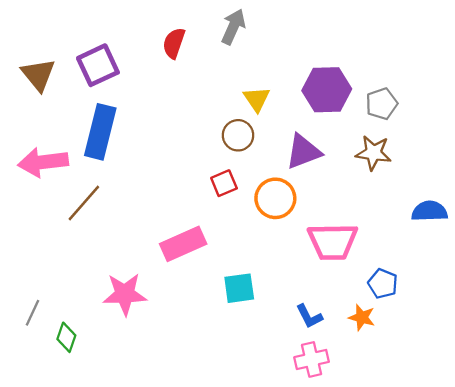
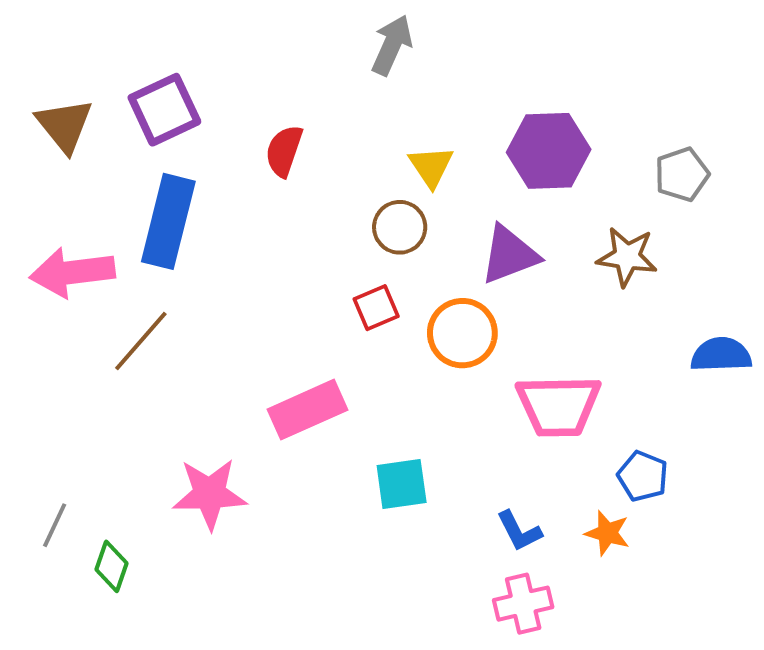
red semicircle: (174, 43) -> (284, 151), moved
gray pentagon: (382, 104) -> (682, 174), moved

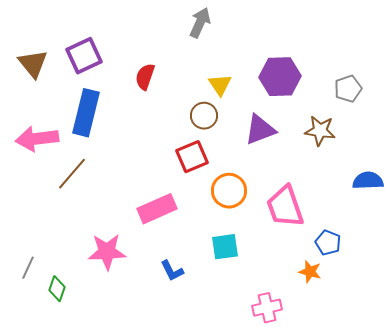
red square: (376, 308) -> (192, 157), size x1.4
orange circle: (462, 333) -> (229, 191), moved
pink trapezoid: (558, 406) -> (285, 207), turned 72
cyan square: (402, 484) -> (225, 247), moved
blue L-shape: (519, 531) -> (172, 271), moved

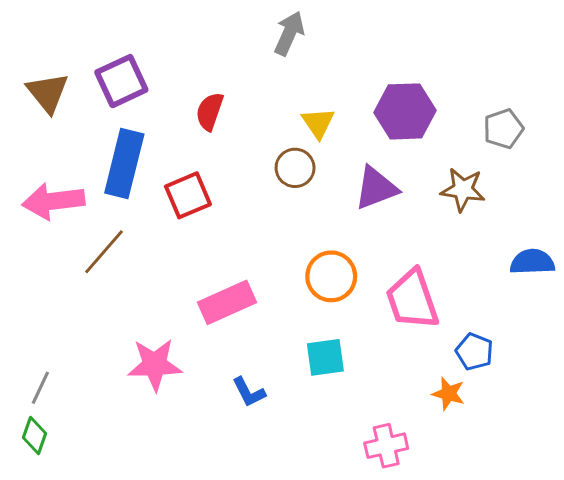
red square: (192, 157) -> (188, 195), moved
green diamond: (57, 289) -> (35, 436), moved

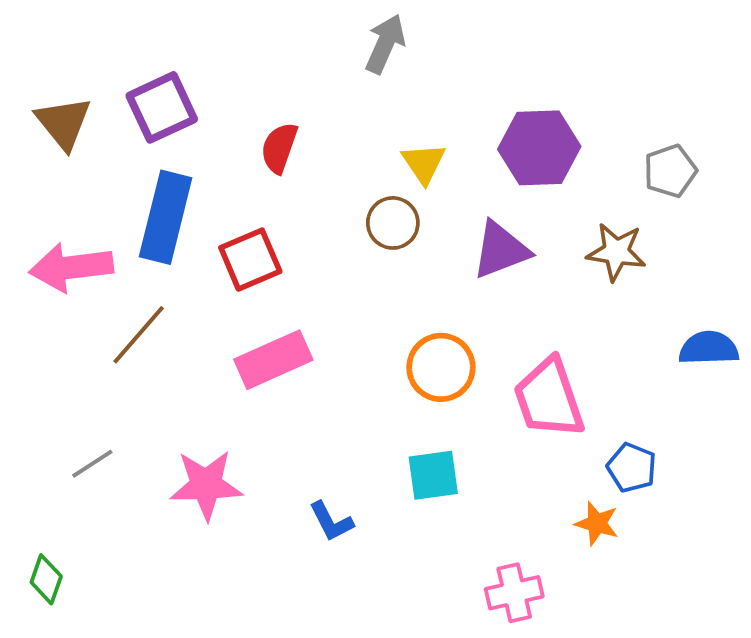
pink rectangle: (227, 302) -> (273, 360), moved
gray line: (40, 388) -> (92, 464), moved, turned 32

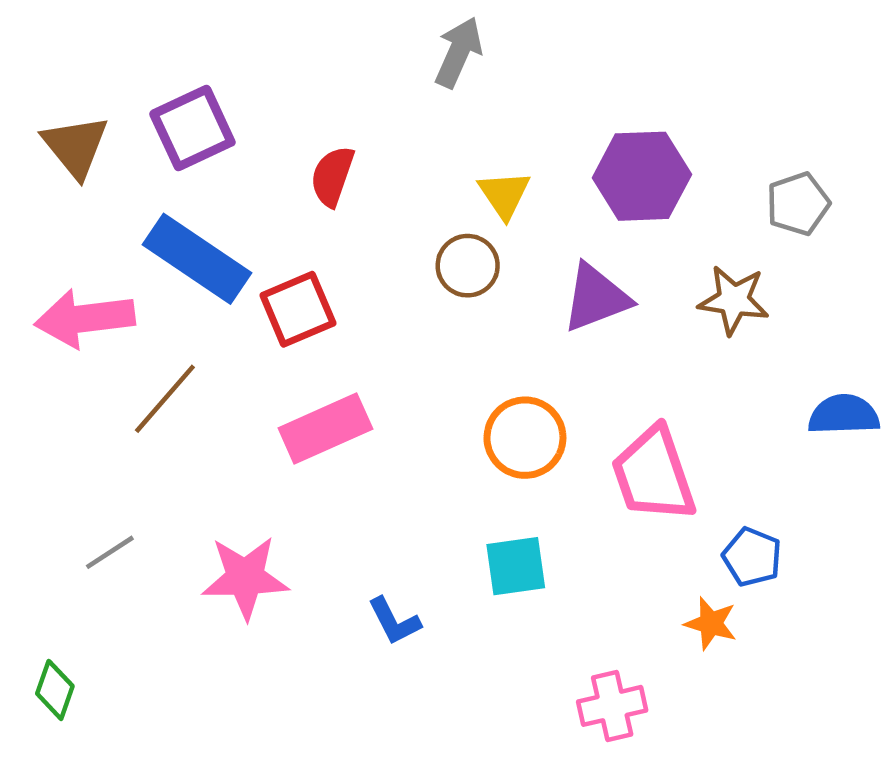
blue rectangle: (166, 217) -> (197, 259), turned -70

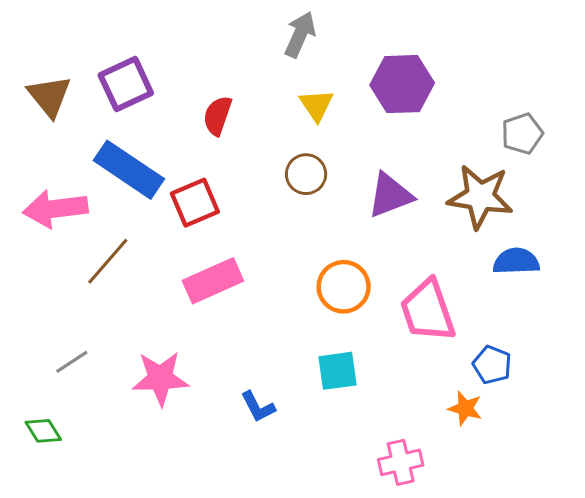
purple hexagon: (642, 176) -> (402, 84), moved
yellow triangle: (504, 195) -> (317, 105), moved
brown star: (734, 300) -> (480, 197), size x1.4
blue semicircle: (844, 415) -> (516, 261), moved
green diamond: (55, 690) -> (43, 431), moved, turned -51

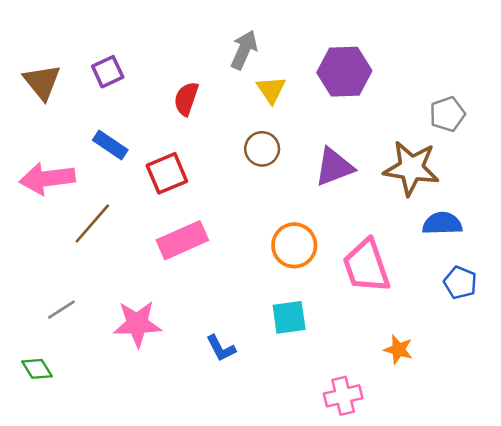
gray arrow: (300, 35) -> (244, 50), moved
purple square: (126, 84) -> (108, 72), size x0.7
blue rectangle: (129, 170) -> (110, 145), size x0.6
blue pentagon: (492, 365) -> (460, 283), moved

